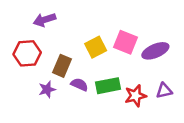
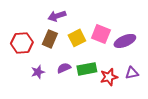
purple arrow: (45, 20) -> (57, 16), moved
brown rectangle: (62, 66) -> (50, 39), moved
purple semicircle: (79, 84) -> (64, 68), turned -48

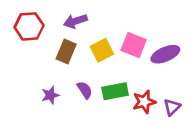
red hexagon: (22, 43) -> (29, 26), moved
purple semicircle: (64, 68) -> (85, 90), turned 80
purple triangle: (132, 73) -> (172, 107), moved, turned -32

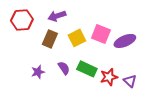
green rectangle: (115, 91) -> (87, 69), turned 36
purple triangle: (172, 107) -> (130, 81), turned -32

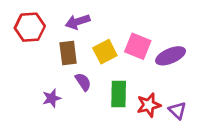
brown rectangle: (50, 39) -> (68, 53), turned -30
purple semicircle: (64, 68) -> (83, 82), moved
green rectangle: (87, 69) -> (119, 94), turned 66

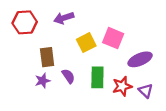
brown rectangle: (68, 53) -> (47, 57), moved
purple ellipse: (171, 56) -> (140, 59), moved
purple semicircle: (83, 82) -> (68, 76), moved

